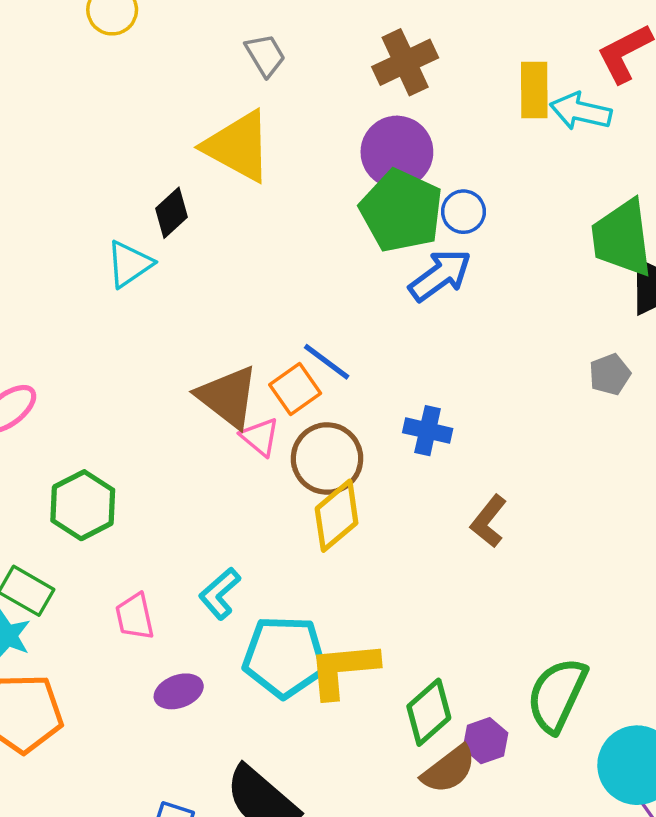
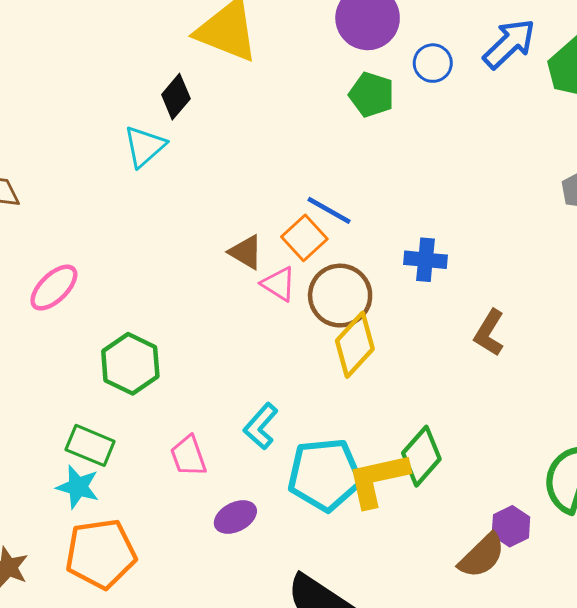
green pentagon: (401, 211) -> (372, 95), moved, size x0.6
blue arrow: (440, 275) -> (509, 44), moved
brown triangle: (228, 397) -> (246, 252), size x0.6
green diamond: (429, 712) -> (421, 456), moved

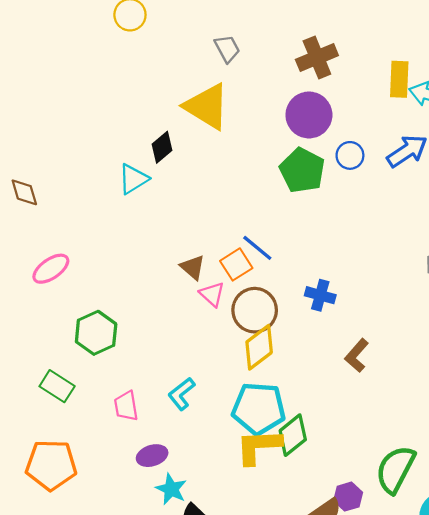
green pentagon: (372, 95) -> (302, 170), size x1.4
cyan pentagon: (325, 475) -> (259, 409), moved
cyan star: (78, 487) -> (171, 489), moved

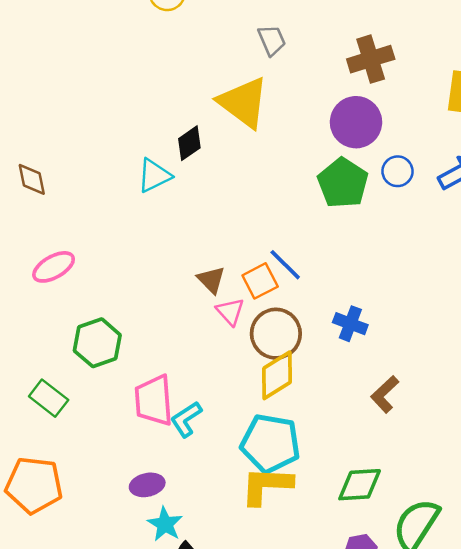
pink trapezoid: (126, 406) -> (154, 400), moved, size x1.5
green diamond: (293, 435) -> (360, 485), moved, turned 30

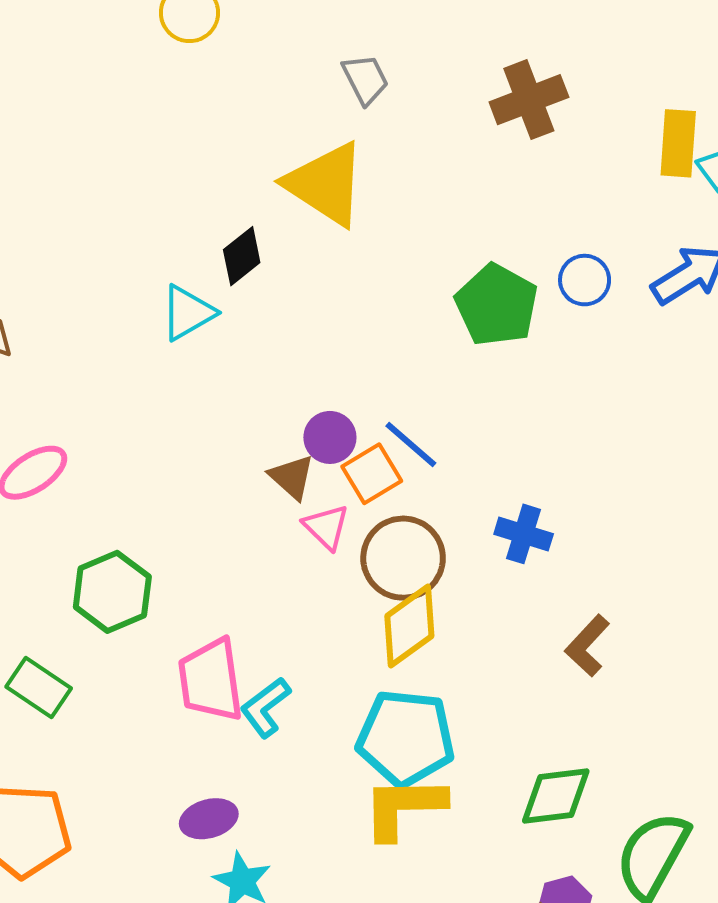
purple circle: (356, 122) -> (330, 437), moved, size x0.6

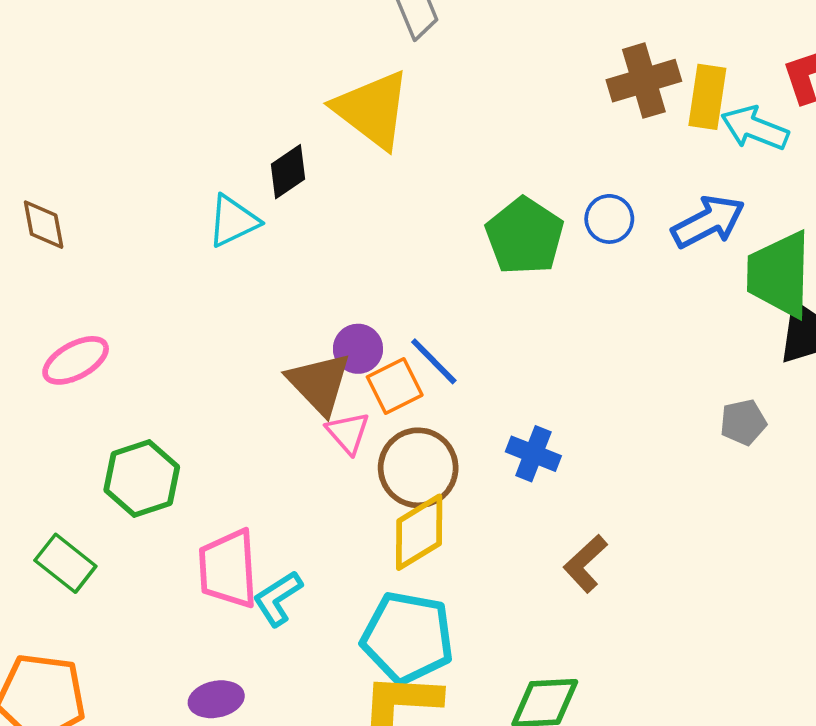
brown cross: (529, 100) -> (644, 81), moved
brown triangle: (292, 477) -> (319, 383), size x1.5

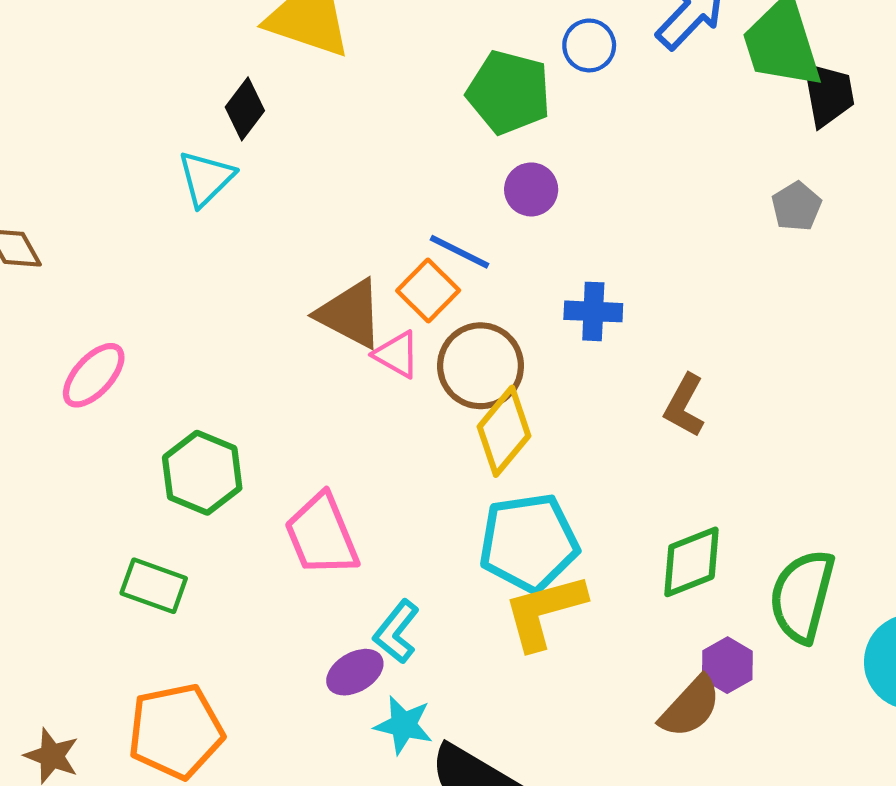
purple circle: (358, 349) -> (531, 189), moved
cyan L-shape: (278, 598) -> (396, 632), moved

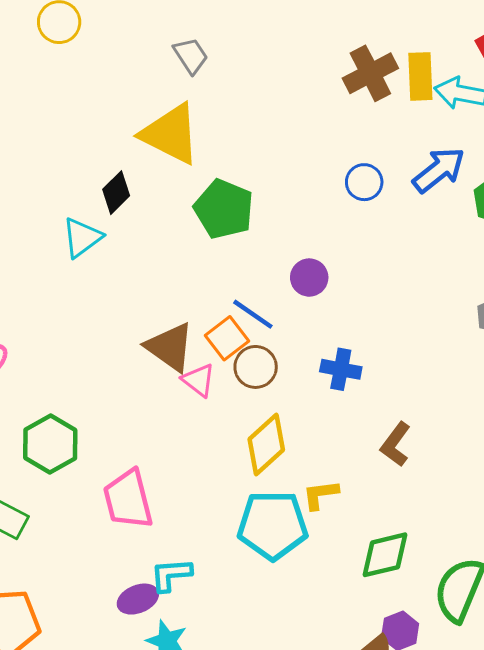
green pentagon: (509, 92) -> (224, 209), moved
brown circle: (481, 366) -> (256, 367), moved, size x0.7
yellow L-shape: (544, 611) -> (320, 495), moved, size x0.6
cyan L-shape: (396, 632) -> (171, 575), turned 39

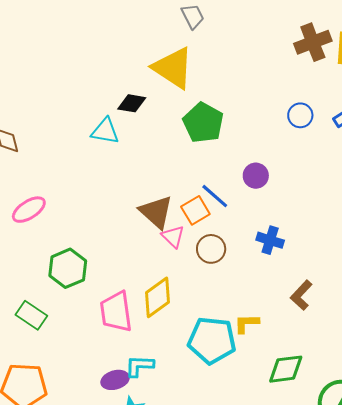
black diamond: (116, 193) -> (132, 103), turned 48
cyan triangle: (82, 238) -> (105, 131), turned 40
brown circle: (256, 367) -> (211, 249), moved
yellow diamond: (266, 445) -> (158, 297), moved

